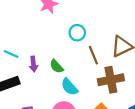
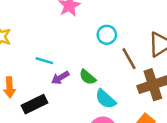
cyan line: (11, 54) -> (44, 61), moved
purple arrow: (33, 64) -> (60, 78), turned 72

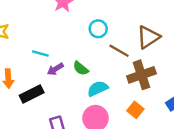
brown line: (129, 59) -> (119, 51), turned -30
cyan semicircle: (106, 99) -> (98, 89), turned 114

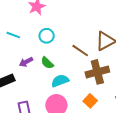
cyan circle: (98, 29) -> (47, 36), moved
cyan line: (40, 53) -> (13, 35), moved

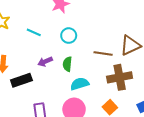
brown line: (80, 51) -> (103, 54), turned -30
green semicircle: (47, 63) -> (67, 64), turned 48

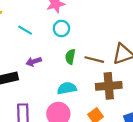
cyan circle: (69, 36) -> (61, 29), moved
green semicircle: (67, 64) -> (70, 57), moved

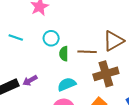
cyan circle: (61, 29) -> (51, 38), moved
purple arrow: (34, 62) -> (30, 81), moved

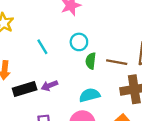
cyan line: (16, 38) -> (42, 47), moved, turned 32

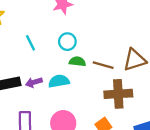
green semicircle: (91, 61) -> (77, 62), turned 84
cyan semicircle: (89, 95) -> (59, 81), moved

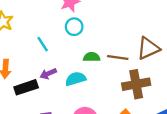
cyan circle: (67, 42) -> (74, 27), moved
purple arrow: (34, 82) -> (48, 74), moved

